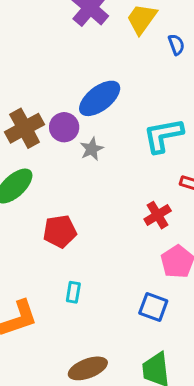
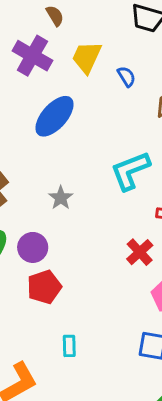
blue ellipse: (100, 98) -> (55, 116), moved
purple circle: (64, 127) -> (33, 247), moved

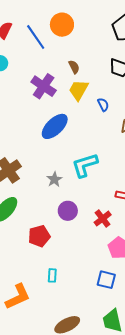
brown semicircle: (55, 16) -> (74, 67), moved
cyan L-shape: (130, 171) -> (85, 165), moved
purple circle: (33, 247) -> (68, 211), moved

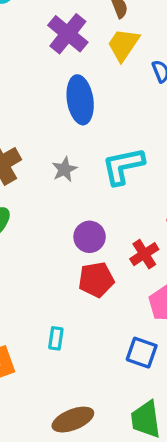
blue ellipse: (55, 126) -> (80, 100), turned -60
gray star: (54, 179) -> (64, 169), moved
red pentagon: (39, 236) -> (96, 280), moved

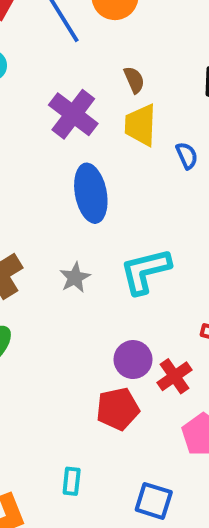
yellow trapezoid: (123, 45) -> (141, 125), turned -30
purple circle: (90, 237) -> (133, 360), moved
blue square: (142, 353) -> (154, 501), moved

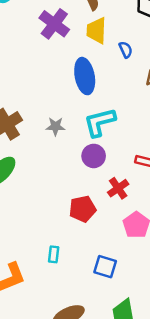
blue ellipse: (91, 193) -> (85, 76), moved
gray star: (75, 278) -> (55, 126), turned 30
purple circle: (133, 360) -> (94, 156), moved

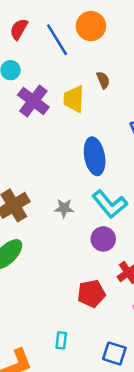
purple cross: (54, 24) -> (33, 101), moved
yellow trapezoid: (96, 31) -> (74, 99), moved
cyan L-shape: (100, 122) -> (110, 204), turned -116

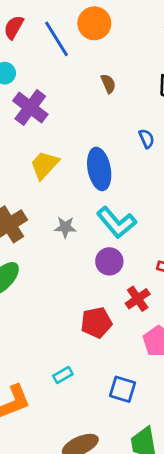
yellow trapezoid: (74, 99) -> (44, 165), moved, turned 40
cyan rectangle: (61, 340) -> (63, 375), turned 54

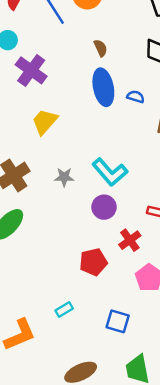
blue semicircle: (147, 139) -> (136, 97), turned -48
blue ellipse: (99, 169) -> (103, 87), moved

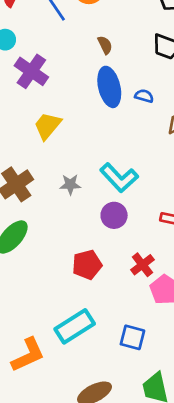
red cross: (130, 240) -> (142, 265), moved
red pentagon: (93, 262) -> (87, 265), moved
cyan rectangle: (64, 309) -> (75, 326), size x2.0

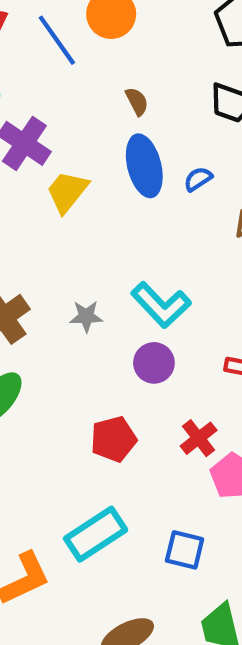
blue semicircle: (144, 96) -> (198, 179), turned -48
yellow trapezoid: (47, 126) -> (67, 192), moved

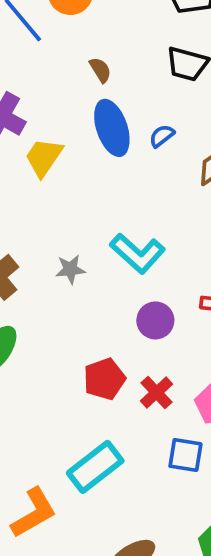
purple circle: (154, 363) -> (155, 320), moved
red cross: (199, 438) -> (157, 392), moved
blue square: (185, 550) -> (185, 455), moved

